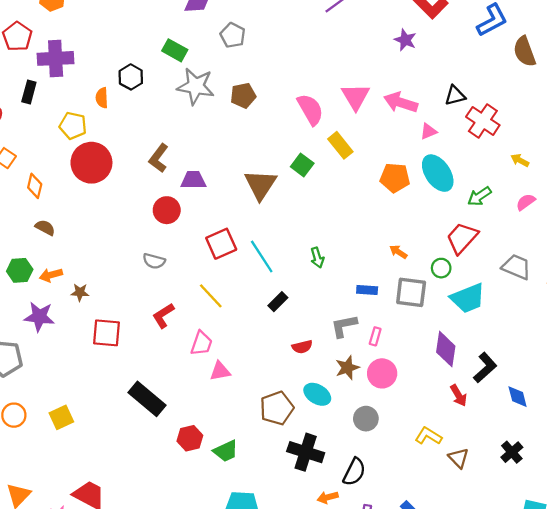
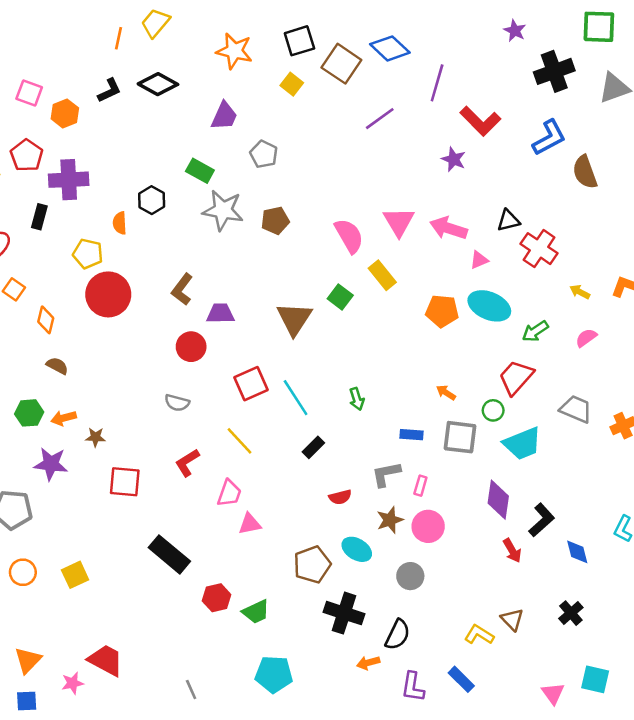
cyan ellipse: (438, 173) -> (489, 306), turned -33
yellow L-shape: (428, 436) -> (479, 635), moved

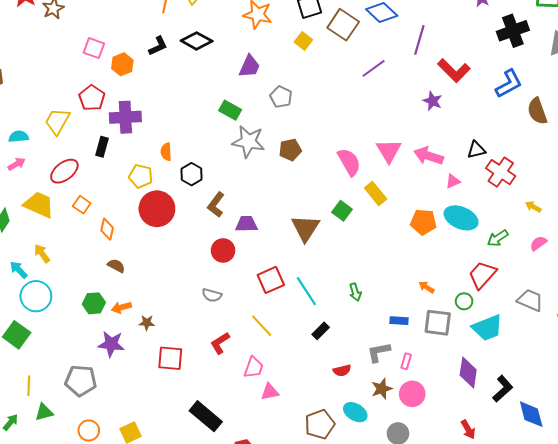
black hexagon: (152, 200) -> (192, 174), moved
red arrow: (512, 551) -> (468, 429), moved
blue diamond: (577, 552) -> (531, 414), size x1.4

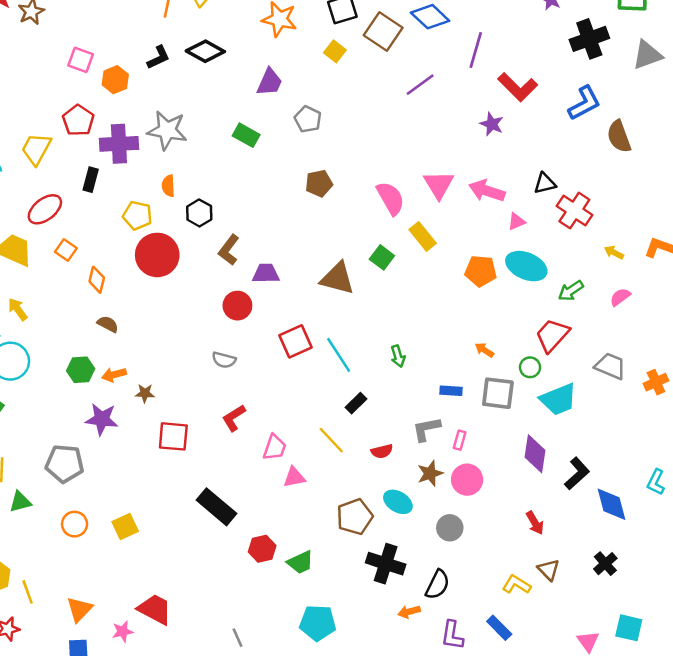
gray star: (248, 142) -> (167, 130), moved
brown triangle: (305, 228) -> (337, 278), turned -48
yellow line: (262, 326) -> (331, 440), moved

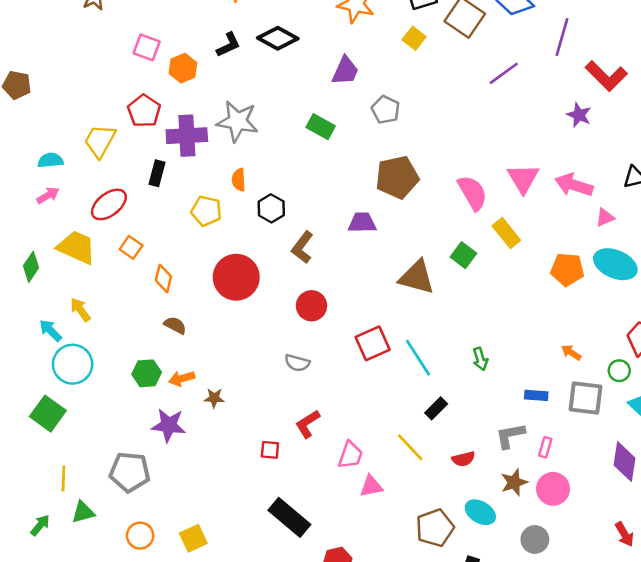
brown pentagon: (319, 183) -> (397, 177), size x1.5
red circle: (157, 255) -> (236, 277), moved
purple trapezoid: (266, 273) -> (362, 223), moved
red square: (173, 436) -> (270, 450), moved, size x0.6

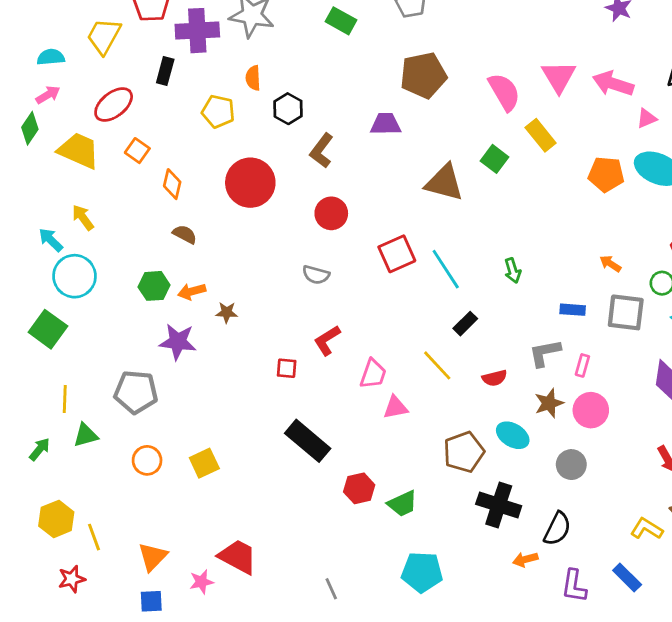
green diamond: (31, 267) -> (30, 128), moved

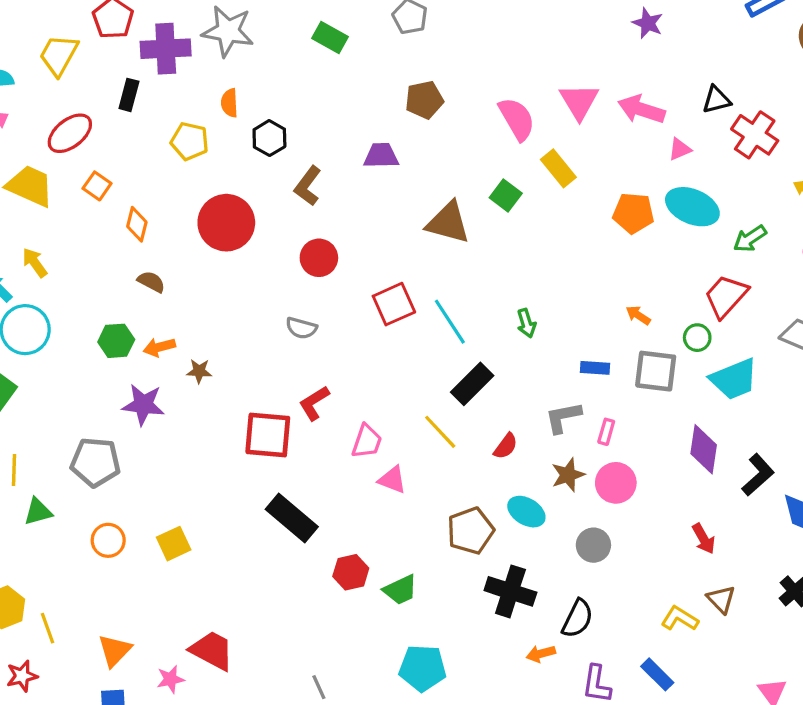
brown pentagon: (423, 75) -> (424, 100), size x0.7
black rectangle: (465, 324) -> (472, 384), size x1.5
red square: (287, 368) -> (268, 435), size x2.0
red semicircle: (495, 378) -> (506, 446), turned -40
pink triangle: (395, 407) -> (392, 480), turned 32

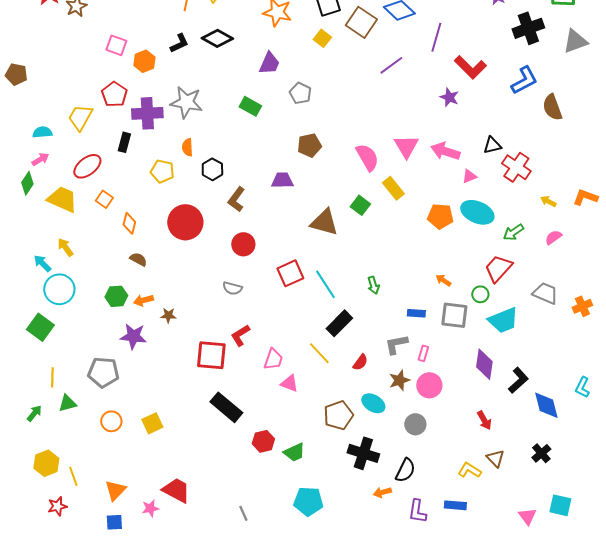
blue rectangle: (657, 674) -> (455, 505), turned -40

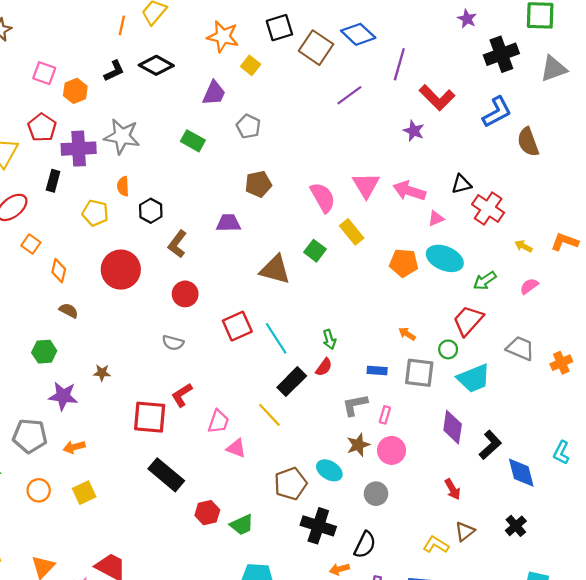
yellow square: (322, 38) -> (251, 65), moved
orange arrow: (143, 300) -> (74, 447), moved
red semicircle: (360, 362) -> (324, 367), moved
brown triangle: (495, 458) -> (465, 531), turned 36

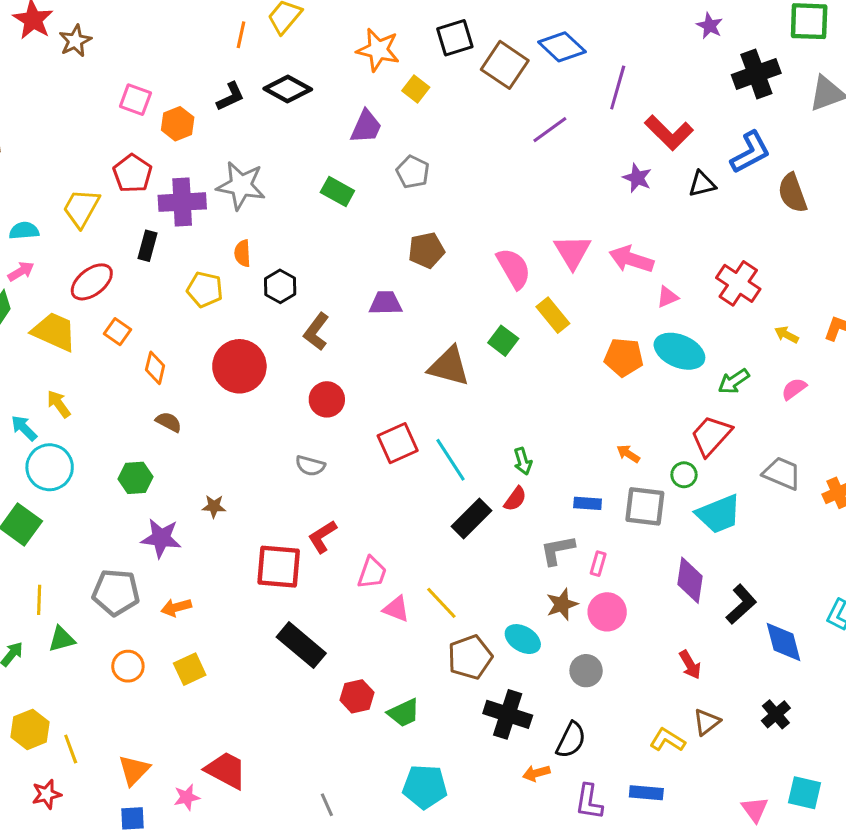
black triangle: (461, 184) -> (702, 184), moved
yellow line: (269, 415) -> (441, 603), moved

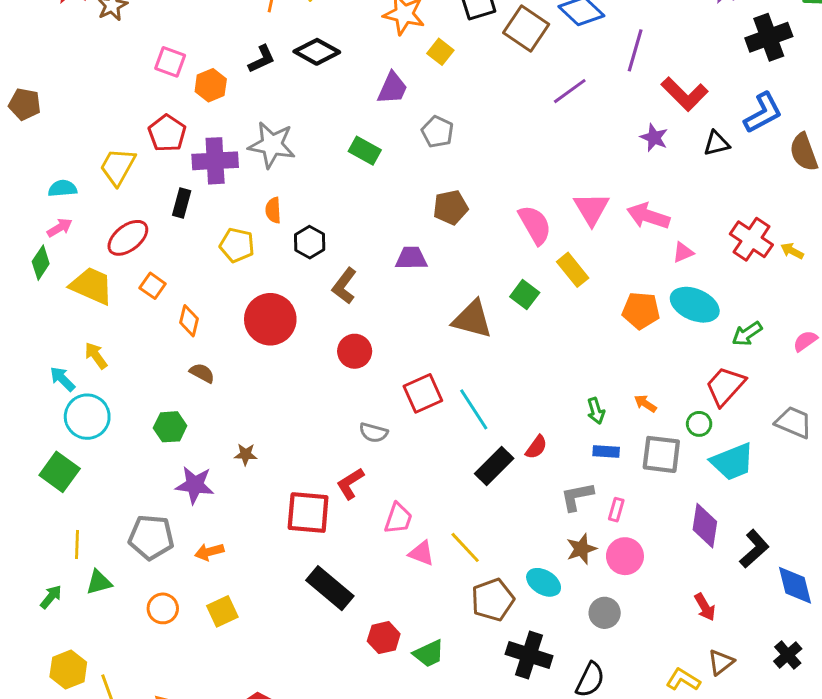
yellow arrow: (786, 335) -> (792, 251), moved
green arrow: (523, 461) -> (596, 411), moved
gray semicircle: (310, 466) -> (374, 433), moved

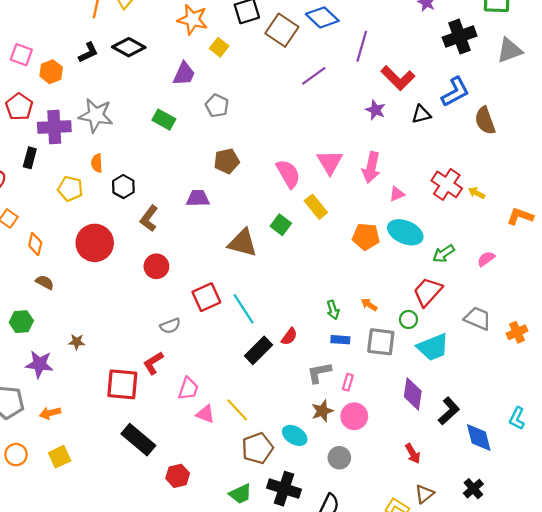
pink arrow: (648, 216) -> (371, 167), turned -96
gray semicircle: (374, 433) -> (170, 326), turned -36
green trapezoid: (429, 654) -> (240, 494), moved

